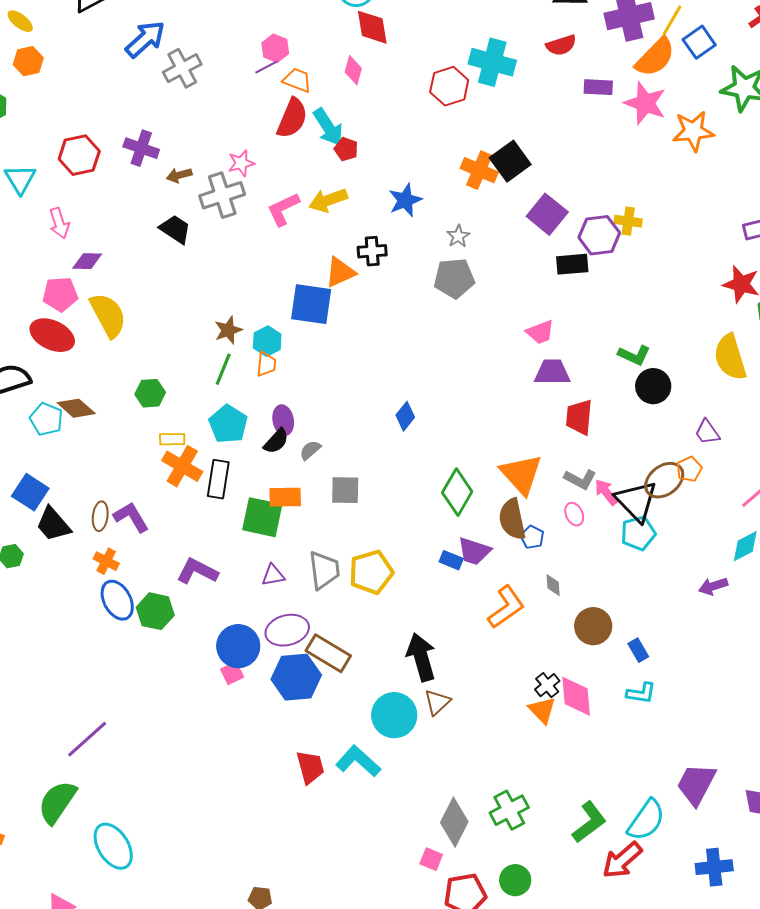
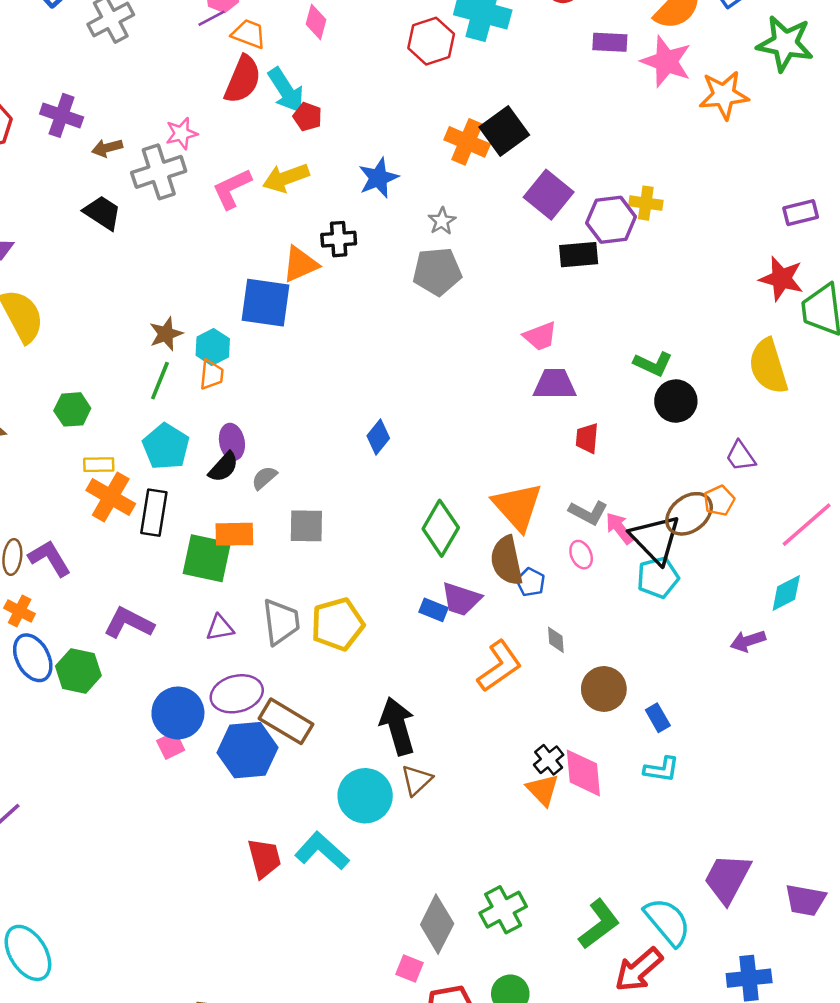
red trapezoid: (579, 417) -> (587, 438), size x0.7
cyan semicircle: (646, 820) -> (667, 922), turned -75

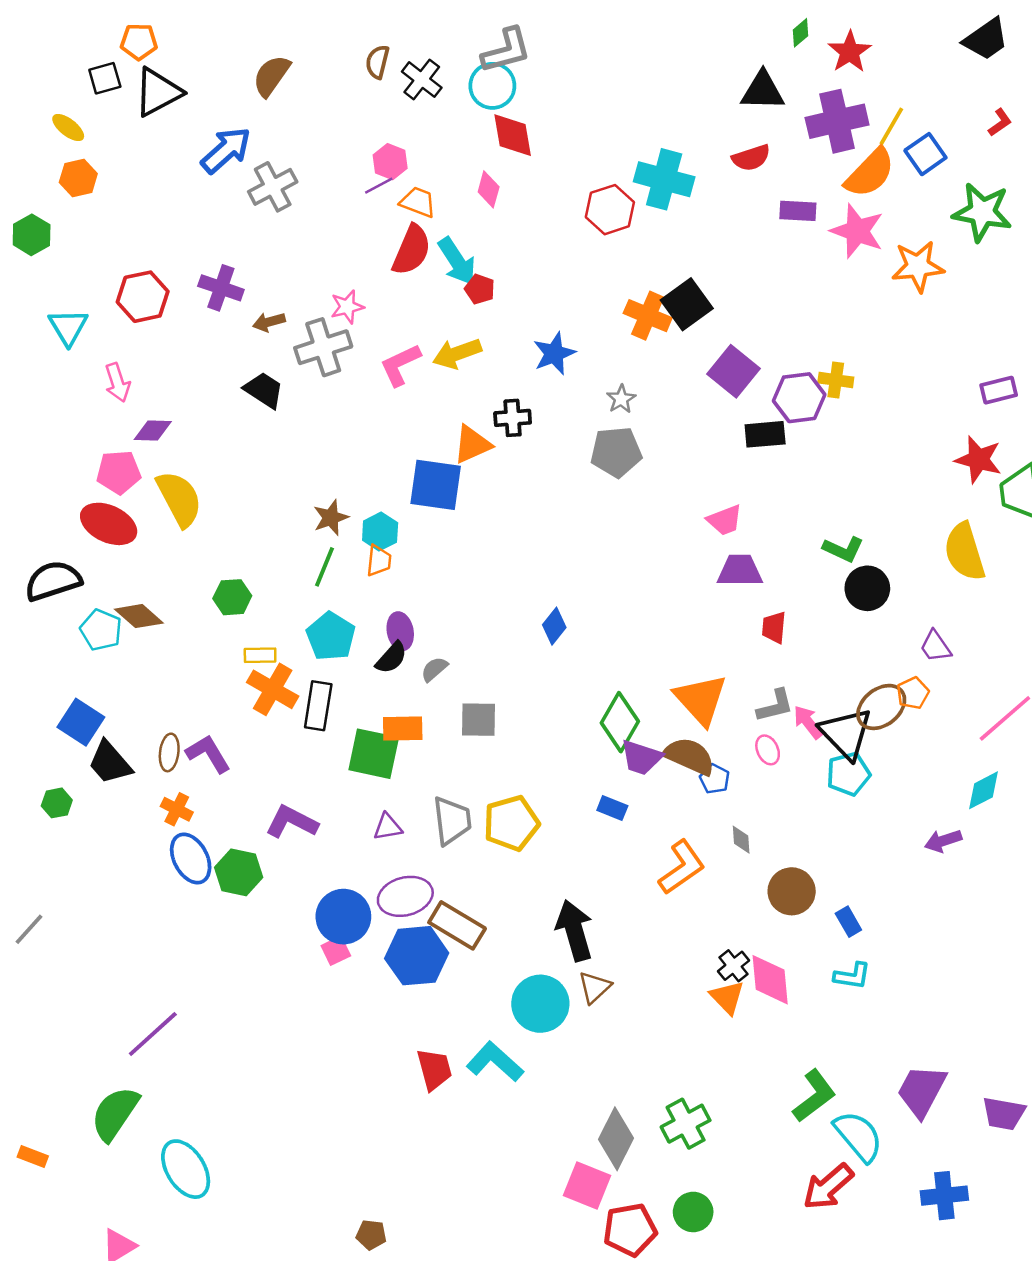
gray L-shape: (588, 513) -> (775, 706), turned -42
brown semicircle: (507, 561) -> (689, 756), turned 126
purple trapezoid: (461, 599) -> (641, 757), moved
green L-shape: (599, 924) -> (814, 1096), moved
pink square: (409, 969) -> (587, 1185), size x1.6

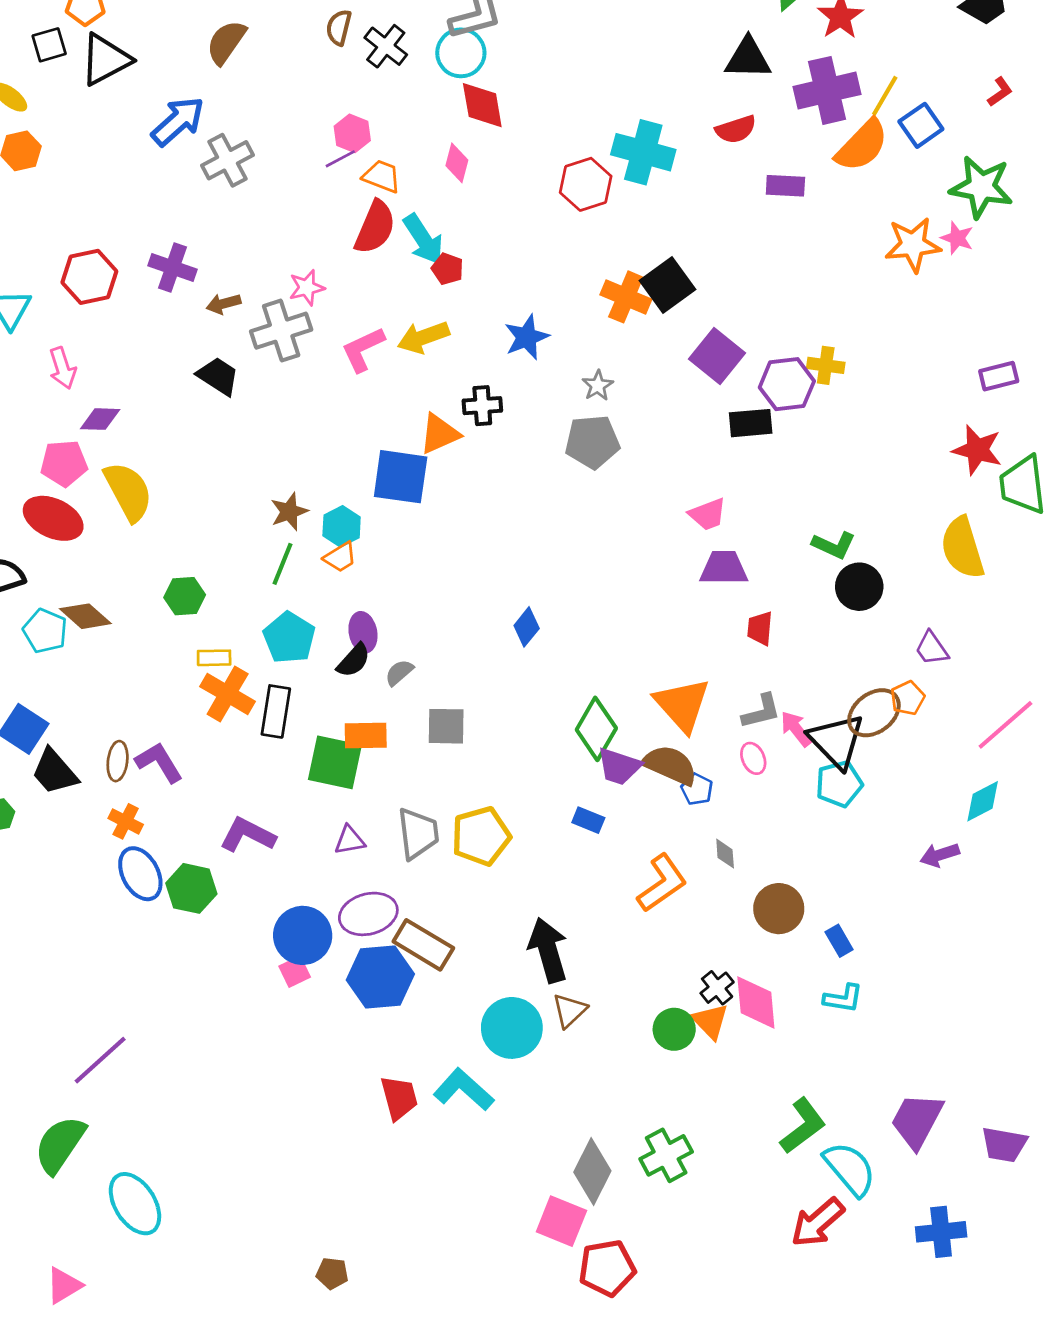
pink star: (857, 231) -> (957, 238), moved, size x0.6
orange trapezoid: (379, 561) -> (340, 557), turned 52
green circle: (693, 1212) -> (674, 1029), moved

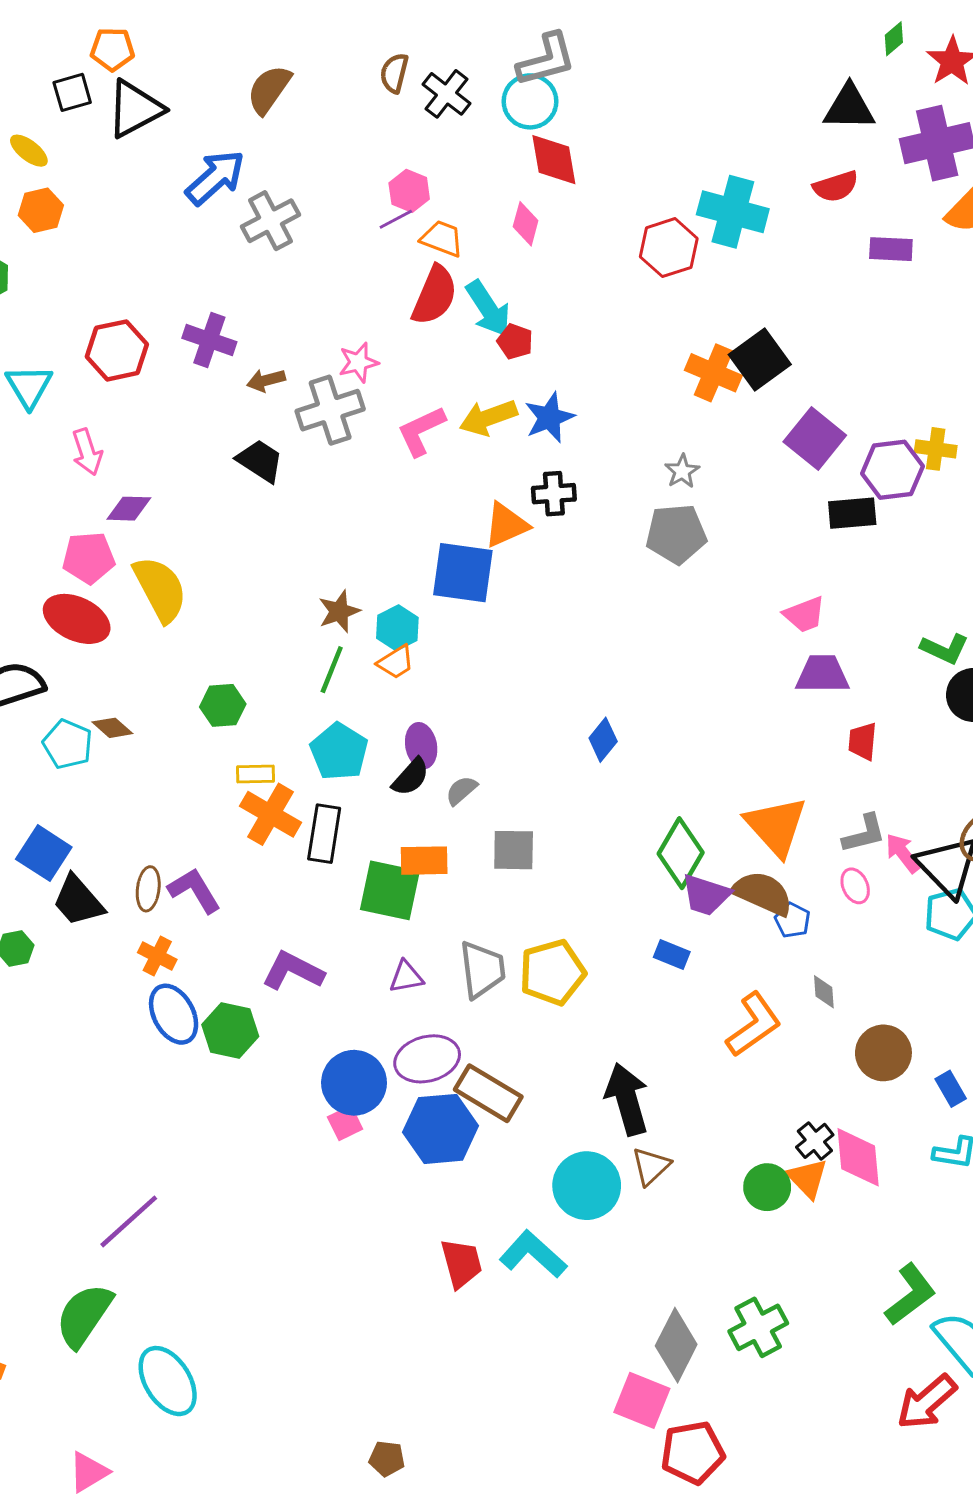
blue star: (527, 337) -> (549, 418), moved
brown diamond: (85, 616) -> (112, 728), size x0.7

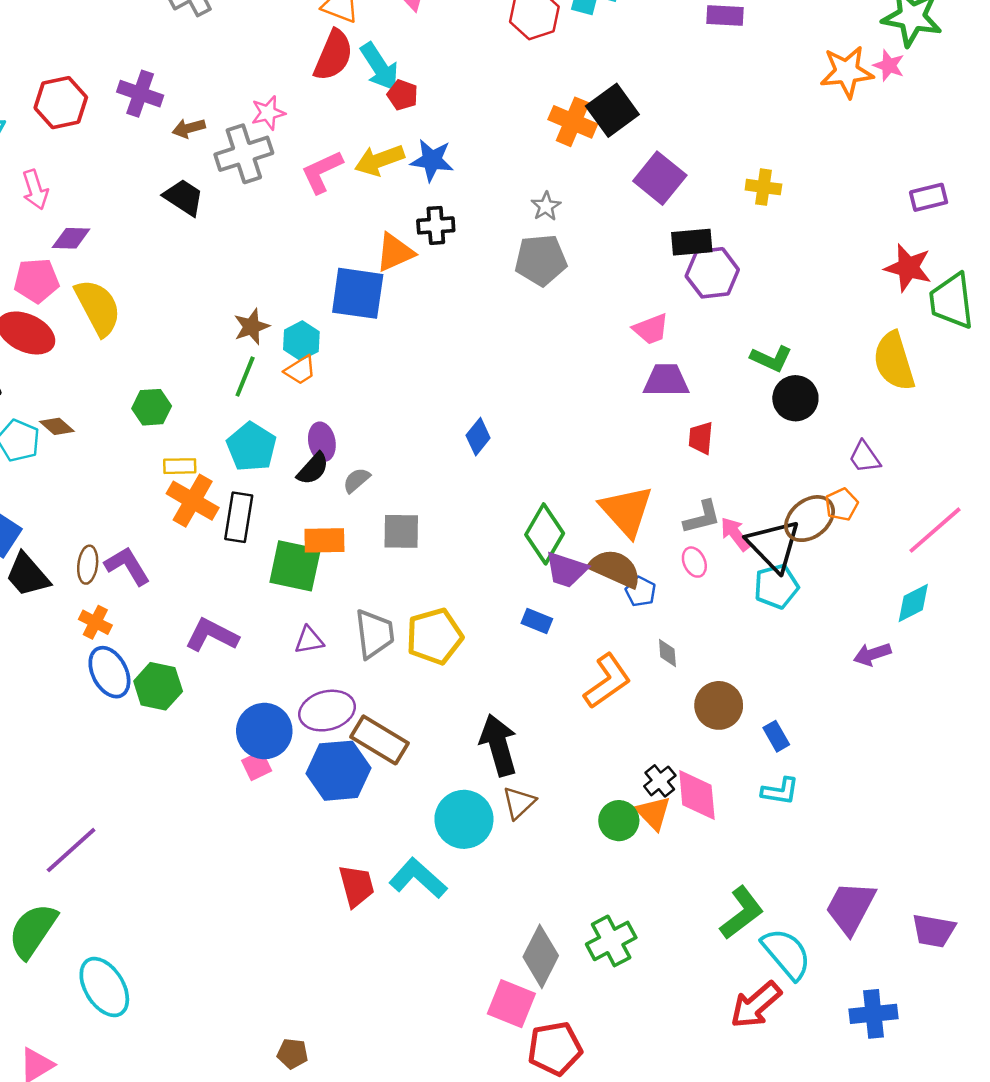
blue star: (549, 418) -> (432, 160), turned 30
purple hexagon: (892, 470) -> (712, 273), moved

